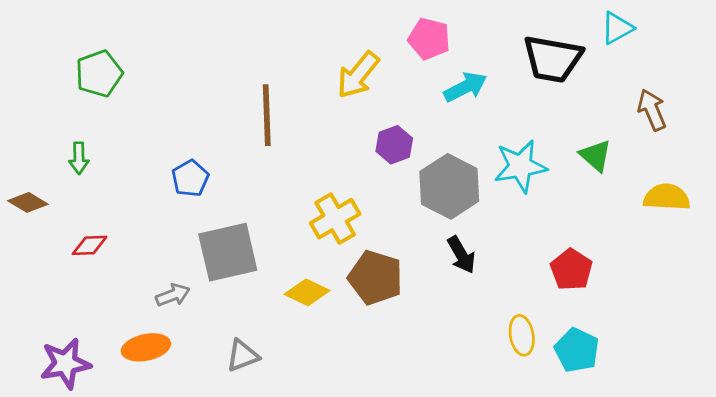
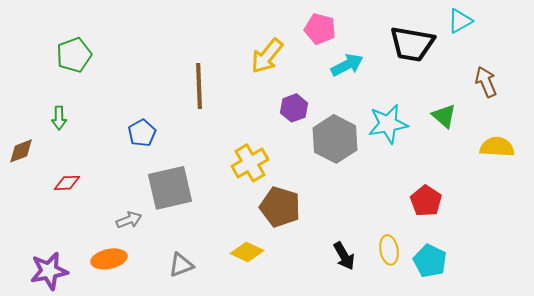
brown diamond: (28, 202) -> (21, 151), turned -52
black arrow: (461, 255) -> (344, 256), moved
yellow diamond: (307, 292) -> (247, 252), moved

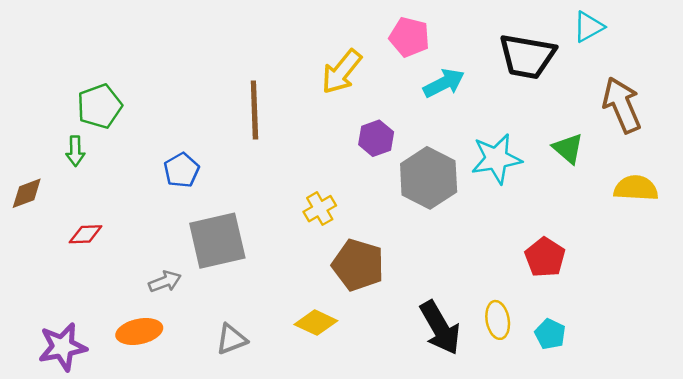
green pentagon: (74, 55) -> (100, 106), moved
brown arrow: (486, 82) -> (622, 105), size x1.4
yellow cross: (250, 163) -> (320, 209), size x0.7
black arrow: (344, 256) -> (440, 328), size x1.5
cyan pentagon: (430, 261) -> (550, 334), size x0.7

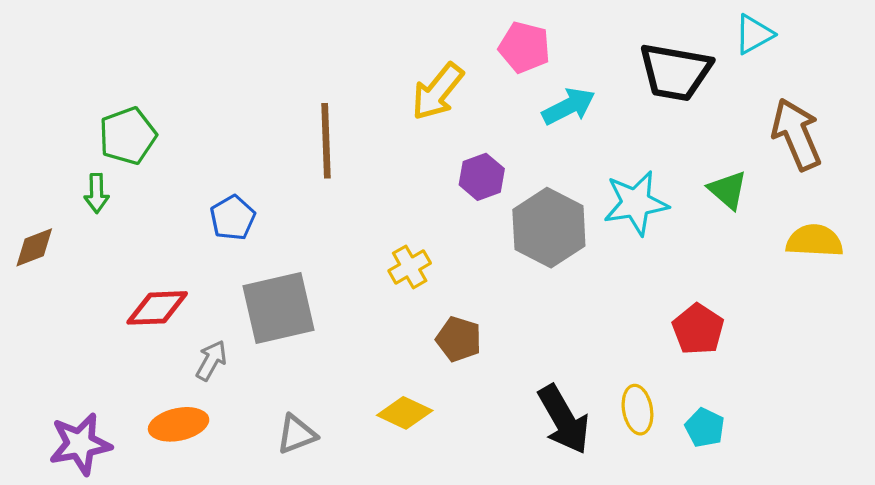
red diamond: (86, 234) -> (157, 308), moved, size x1.4
brown pentagon: (358, 265) -> (459, 339), size x0.7
gray arrow: (165, 282) -> (211, 360), turned -40

